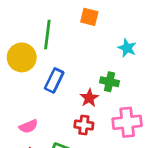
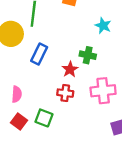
pink semicircle: (28, 126) -> (17, 94), turned -63

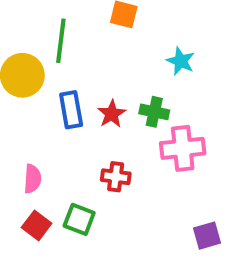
blue rectangle: (39, 54) -> (71, 110), turned -36
red star: (70, 69) -> (112, 114), moved
pink cross: (103, 91) -> (183, 148), moved

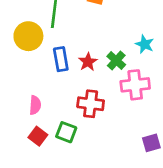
cyan star: (181, 61) -> (145, 44), moved
green cross: (154, 112) -> (116, 60), turned 30
red cross: (116, 177) -> (91, 104), size x1.4

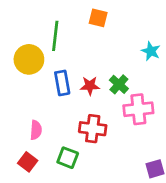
cyan star: (145, 44) -> (151, 51), moved
red star: (88, 62) -> (90, 86), turned 30
red square: (38, 136) -> (28, 162), moved

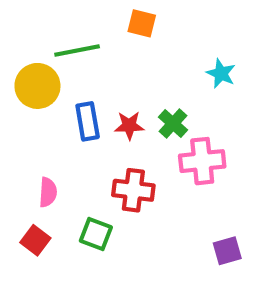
green line: (55, 36) -> (77, 50), turned 72

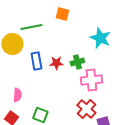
cyan star: (221, 73) -> (100, 38), size x1.5
green cross: (173, 123) -> (77, 62), turned 32
red cross: (133, 190) -> (86, 109), moved, turned 36

